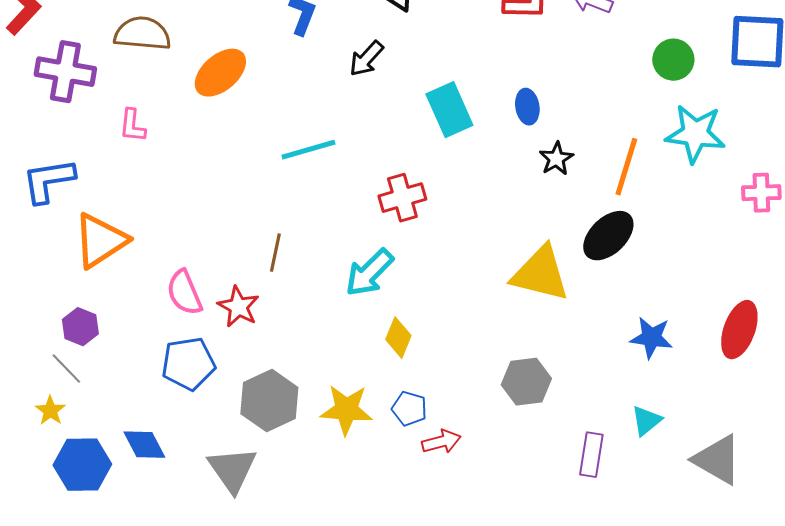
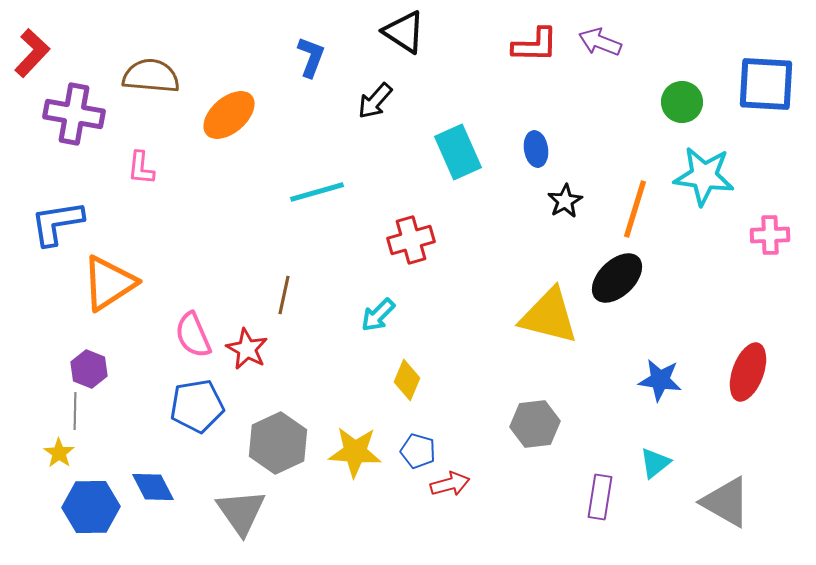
cyan arrow: (369, 273) -> (378, 315), size x0.7
gray line: (66, 369) -> (75, 411), turned 45

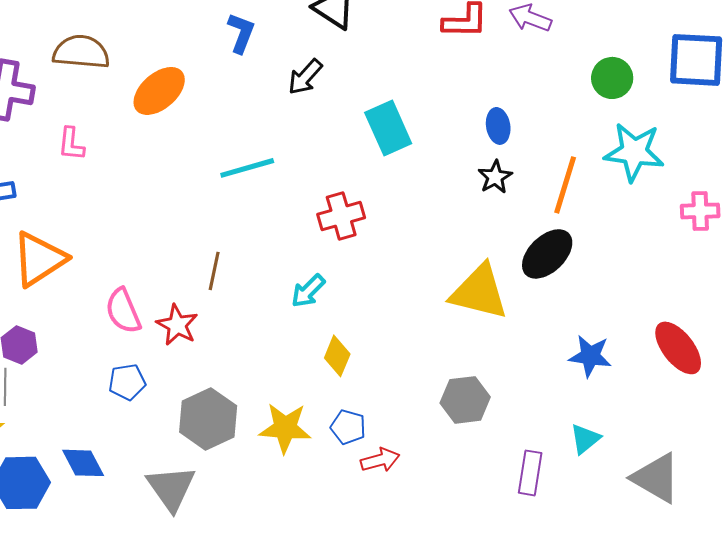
blue ellipse: (536, 149) -> (498, 126), moved
red ellipse: (748, 372) -> (678, 348), turned -58
blue pentagon: (197, 406) -> (127, 382), size x0.7

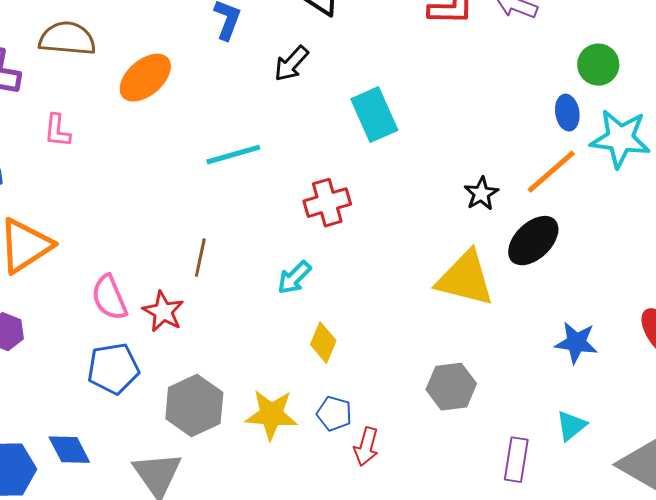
blue ellipse: (498, 126) -> (567, 113), moved
black star: (495, 177) -> (481, 194), moved
orange line: (565, 185) -> (551, 172), turned 32
blue pentagon: (127, 382) -> (113, 369), size x1.4
red arrow: (380, 460) -> (366, 447), turned 120

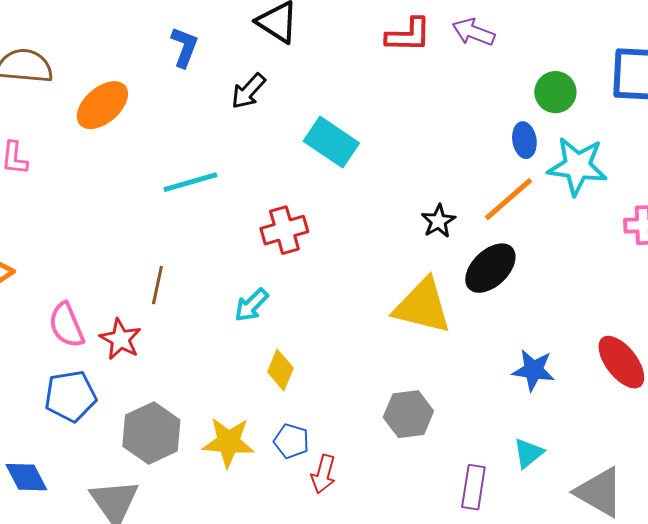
cyan rectangle: (374, 115) -> (331, 142), turned -32

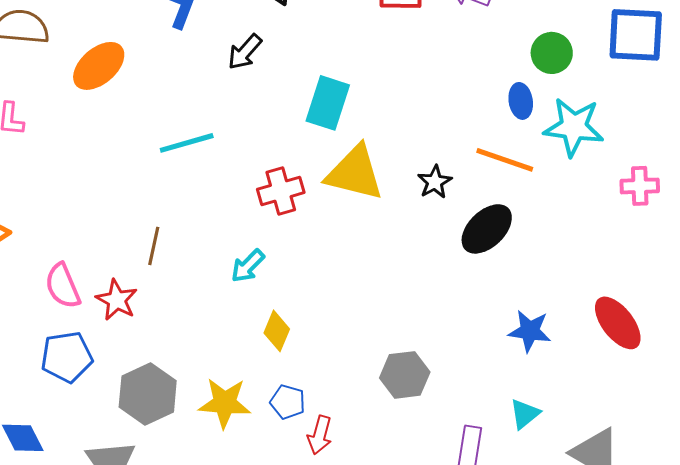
cyan rectangle: (331, 142) -> (328, 103), turned 74
orange line: (508, 199) -> (505, 160), turned 60
yellow triangle: (422, 306) -> (355, 173), moved

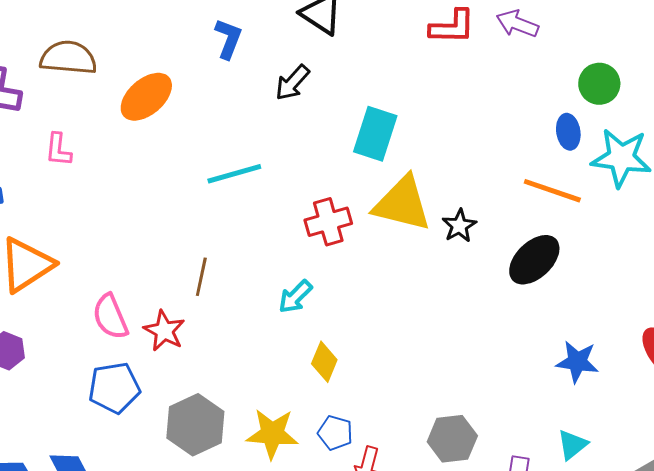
black star: (435, 182) -> (459, 226), moved
gray hexagon: (405, 375) -> (452, 439), moved

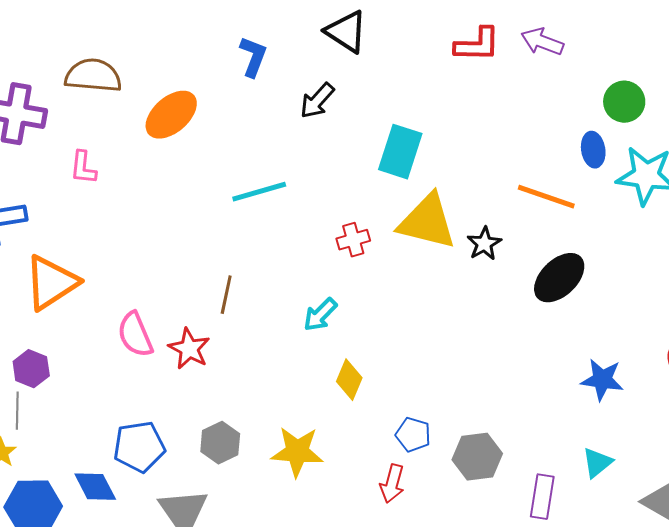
orange line: (552, 191) -> (546, 197), moved
red cross: (328, 222) -> (353, 240), size x0.7
blue pentagon: (114, 388) -> (139, 447), moved
gray hexagon: (195, 425) -> (220, 443), size x0.7
blue pentagon: (335, 433) -> (413, 435), moved

